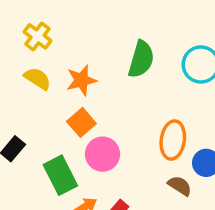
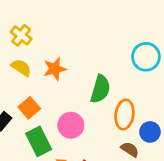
green semicircle: (141, 59) -> (100, 89), moved
orange square: (81, 122) -> (29, 108), moved

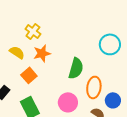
yellow cross: (21, 35) -> (33, 31), moved
orange square: (29, 108) -> (29, 75), moved
pink circle: (71, 125) -> (68, 102), moved

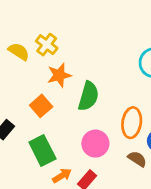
yellow semicircle: (17, 52) -> (19, 52), moved
green semicircle: (76, 68) -> (88, 96), moved

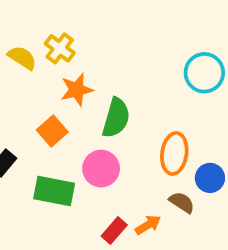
pink circle: (95, 144) -> (101, 169), moved
green rectangle: (42, 151) -> (54, 191), turned -52
orange arrow: (62, 176) -> (148, 225), moved

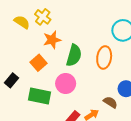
orange ellipse: (174, 154) -> (104, 57), moved

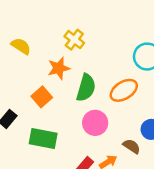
yellow cross: (43, 17) -> (74, 40), moved
orange ellipse: (104, 57) -> (124, 90), turned 50
pink circle: (66, 84) -> (95, 123), moved

